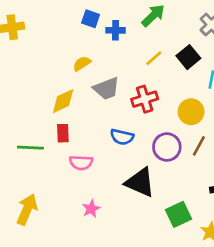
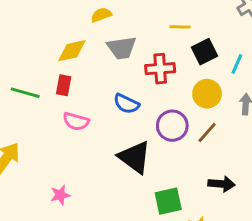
black square: (188, 57) -> (205, 52), moved
yellow line: (154, 58) -> (180, 27), turned 30
pink star: (91, 209) -> (60, 195), moved

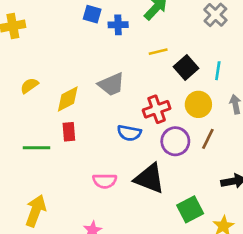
yellow semicircle: (101, 15) -> (29, 86), moved
red cross: (160, 69) -> (157, 109), moved
pink semicircle: (76, 121) -> (105, 181), moved

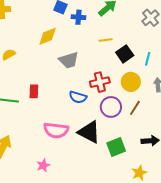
yellow diamond: (68, 99) -> (48, 36), moved
pink semicircle: (105, 181) -> (56, 130), size x1.4
green square: (190, 209) -> (116, 147), moved

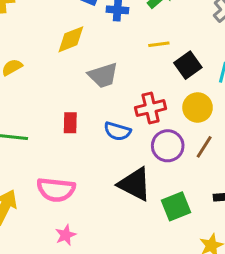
red rectangle: (34, 91) -> (70, 123), moved
pink semicircle: (56, 130) -> (56, 190), moved

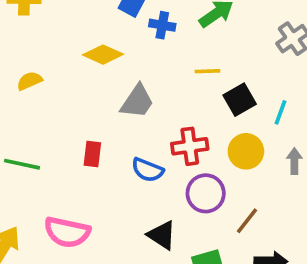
yellow diamond: (71, 39) -> (103, 55), turned 40
gray trapezoid: (103, 75) -> (137, 101), turned -44
brown line: (204, 147) -> (247, 221), moved
black triangle: (135, 184) -> (162, 235), size x0.7

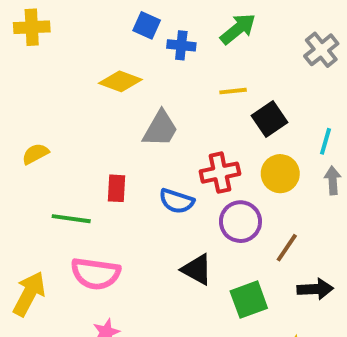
yellow semicircle: (29, 81) -> (35, 154), moved
cyan line: (280, 112) -> (326, 141), moved
green line: (22, 164) -> (71, 219), moved

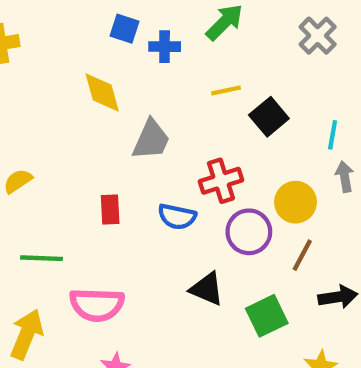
yellow diamond: (120, 81) -> (102, 93), turned 60
yellow circle: (280, 174) -> (296, 202), moved
green line: (71, 219) -> (42, 258), moved

